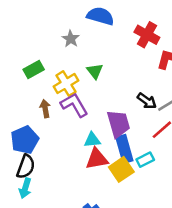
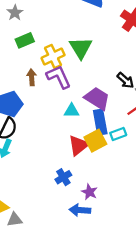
gray star: (71, 39) -> (15, 13), moved
green triangle: (95, 71) -> (81, 48), size x1.5
purple trapezoid: (118, 124) -> (97, 98), turned -48
red triangle: (97, 159) -> (79, 145), moved, turned -35

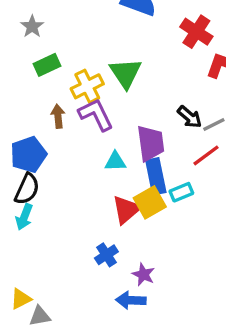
purple trapezoid: (97, 98) -> (151, 143), turned 52

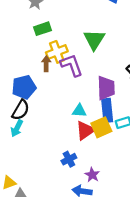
yellow cross: (87, 86) -> (57, 52), moved
cyan triangle: (115, 161) -> (79, 111), moved

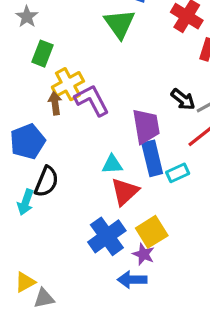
green rectangle: (42, 29) -> (43, 54), turned -42
green triangle: (94, 40) -> (120, 24), moved
black semicircle: (21, 110) -> (46, 182), moved
yellow square: (101, 127) -> (152, 232), moved
blue cross: (69, 159) -> (107, 236), size x1.6

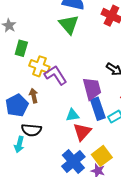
yellow cross: (68, 84) -> (39, 66), turned -36
brown arrow: (55, 103) -> (34, 96), moved
black semicircle: (46, 182) -> (31, 130), turned 78

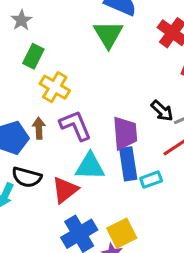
purple L-shape: (56, 75) -> (76, 126), moved
cyan triangle: (72, 115) -> (90, 166), size x1.5
red triangle: (82, 132) -> (65, 190), moved

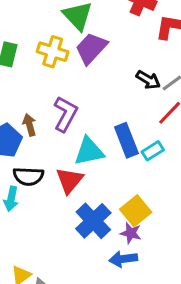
yellow cross: (55, 87) -> (53, 52), moved
purple L-shape: (76, 126) -> (65, 114), turned 64
purple trapezoid: (125, 133) -> (91, 48), moved, turned -120

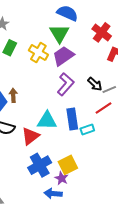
purple L-shape: (65, 114) -> (66, 84), moved

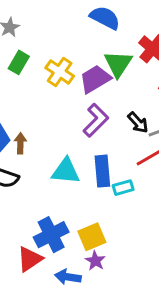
green triangle: (59, 33) -> (118, 64), moved
brown arrow: (13, 95) -> (20, 143), moved
red triangle: (30, 136) -> (30, 259), moved
purple star: (62, 178) -> (95, 261), moved

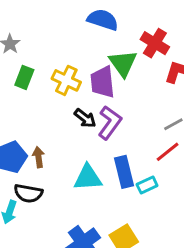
purple trapezoid: (95, 79) -> (103, 82), turned -56
black arrow: (138, 123) -> (85, 118), moved

